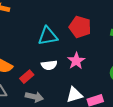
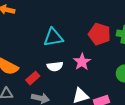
red pentagon: (80, 27) -> (99, 34), moved

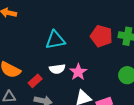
pink star: (82, 62) -> (78, 72), moved

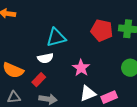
white semicircle: (57, 69) -> (45, 58), moved

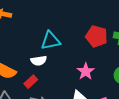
pink star: (81, 68) -> (86, 71), moved

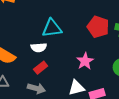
red rectangle: (31, 82) -> (41, 68), moved

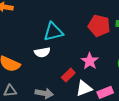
red rectangle: (41, 68) -> (68, 75), moved

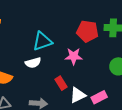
pink star: (90, 61) -> (74, 56), moved, turned -30
red rectangle: (68, 75) -> (61, 83), turned -72

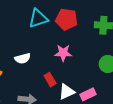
red pentagon: (87, 31) -> (66, 19), moved
cyan triangle: (42, 41) -> (38, 18), moved

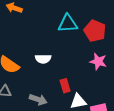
pink star: (63, 53) -> (98, 62), moved

